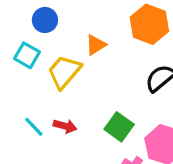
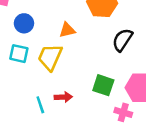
orange triangle: (96, 45) -> (67, 30), turned 36
cyan line: (34, 127) -> (40, 105), turned 42

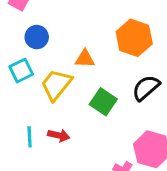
cyan square: (19, 54) -> (21, 71), turned 36
green square: (103, 85) -> (103, 102), moved

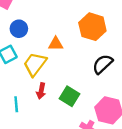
green square: (103, 102) -> (69, 96), moved
red arrow: (59, 135) -> (41, 91), moved, turned 91

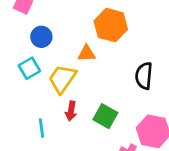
orange hexagon: (92, 27) -> (111, 25), moved
black semicircle: (103, 64) -> (144, 76), turned -40

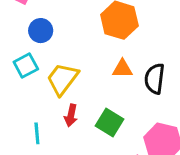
orange triangle: (86, 53) -> (122, 69), moved

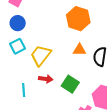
blue circle: (41, 31) -> (18, 23), moved
red arrow: (71, 115) -> (46, 79), turned -96

